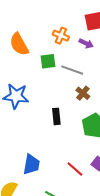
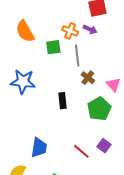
orange cross: (61, 36) -> (70, 31), moved
gray line: (72, 70) -> (77, 55), turned 65

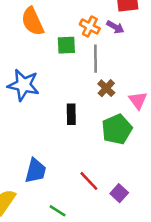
purple square: (104, 146) -> (119, 193), moved

